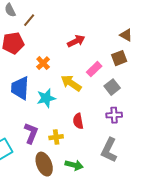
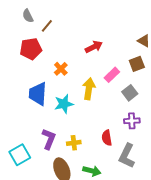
yellow arrow: (71, 83) -> (89, 89), turned 65
red semicircle: (78, 121) -> (107, 138), moved

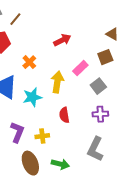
red semicircle: (107, 138) -> (64, 115), moved

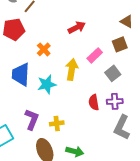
red semicircle: (64, 115) -> (94, 102), moved
gray L-shape: (95, 149) -> (122, 127), moved

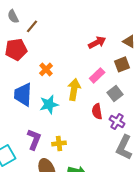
red arrow: (77, 27) -> (97, 42), moved
purple cross: (115, 101) -> (117, 121), turned 35
red semicircle: (94, 102) -> (97, 111), moved

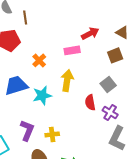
brown line: (32, 26) -> (25, 17), turned -48
pink rectangle: (97, 75) -> (72, 50), moved, turned 35
blue trapezoid: (23, 94) -> (16, 85), turned 70

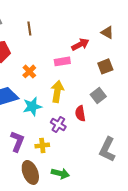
brown line: (25, 17) -> (29, 28), moved
brown triangle: (122, 32) -> (107, 32), moved
purple cross: (110, 112) -> (58, 124), moved

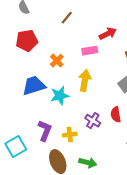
brown line: (29, 28) -> (67, 18), moved, turned 48
red semicircle: (80, 113) -> (116, 115), moved
purple cross: (58, 124) -> (93, 121), moved

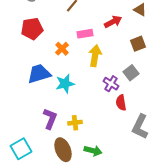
pink rectangle: (90, 51) -> (85, 34), moved
yellow arrow: (85, 81) -> (95, 56), moved
purple cross: (93, 121) -> (111, 84), moved
cyan square: (16, 147) -> (21, 149), moved

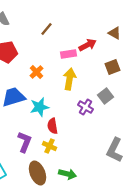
pink rectangle: (85, 34) -> (68, 54), moved
red semicircle: (121, 103) -> (52, 126), moved
yellow cross: (75, 123) -> (50, 146), turned 32

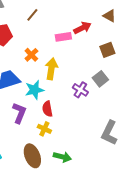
brown line: (46, 29) -> (32, 15), moved
yellow arrow: (70, 79) -> (51, 69), moved
purple L-shape: (24, 142) -> (19, 113), moved

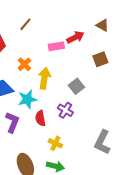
gray square: (100, 79) -> (76, 86), moved
purple cross: (80, 90) -> (65, 110), moved
yellow cross: (44, 129) -> (55, 143), moved

